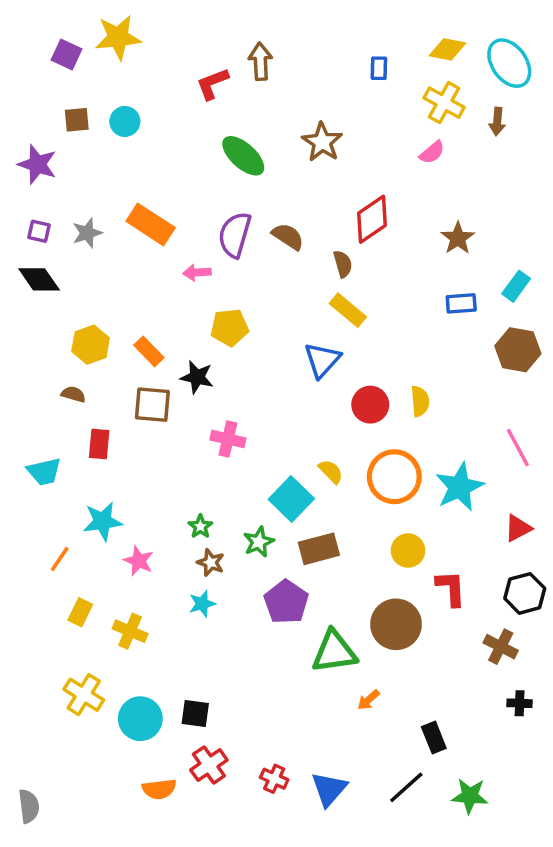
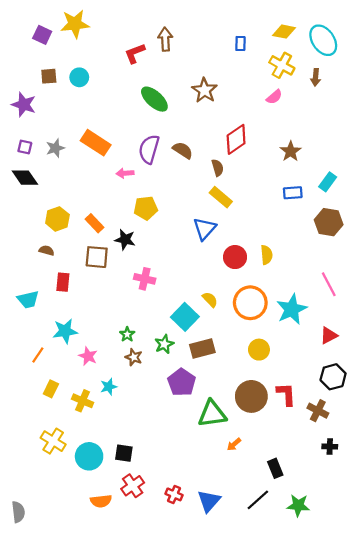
red L-shape: (451, 588) -> (286, 394), moved
cyan star: (202, 604) -> (109, 387), moved

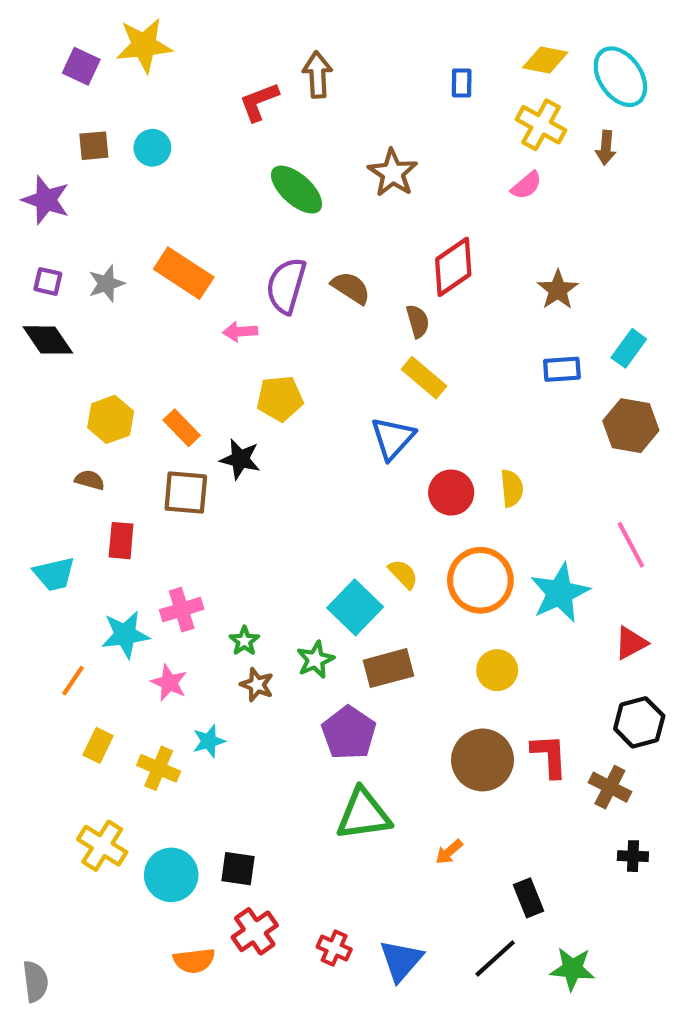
pink cross: (145, 279) -> (182, 610), moved, turned -30
green triangle: (212, 414) -> (363, 814), moved

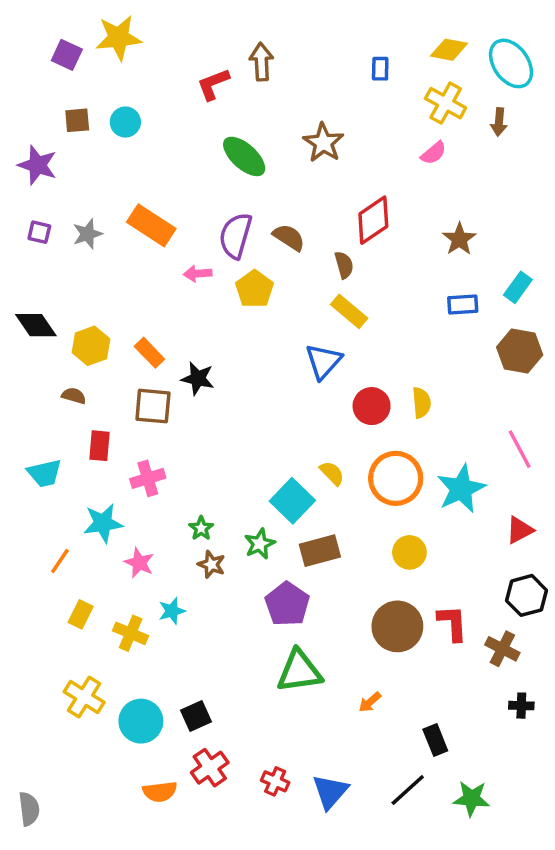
black diamond: (48, 340) -> (36, 325), moved
yellow pentagon: (280, 398) -> (255, 289), moved, turned -30
pink cross: (182, 610) -> (148, 478), moved
black square: (238, 869) -> (196, 716), turned -32

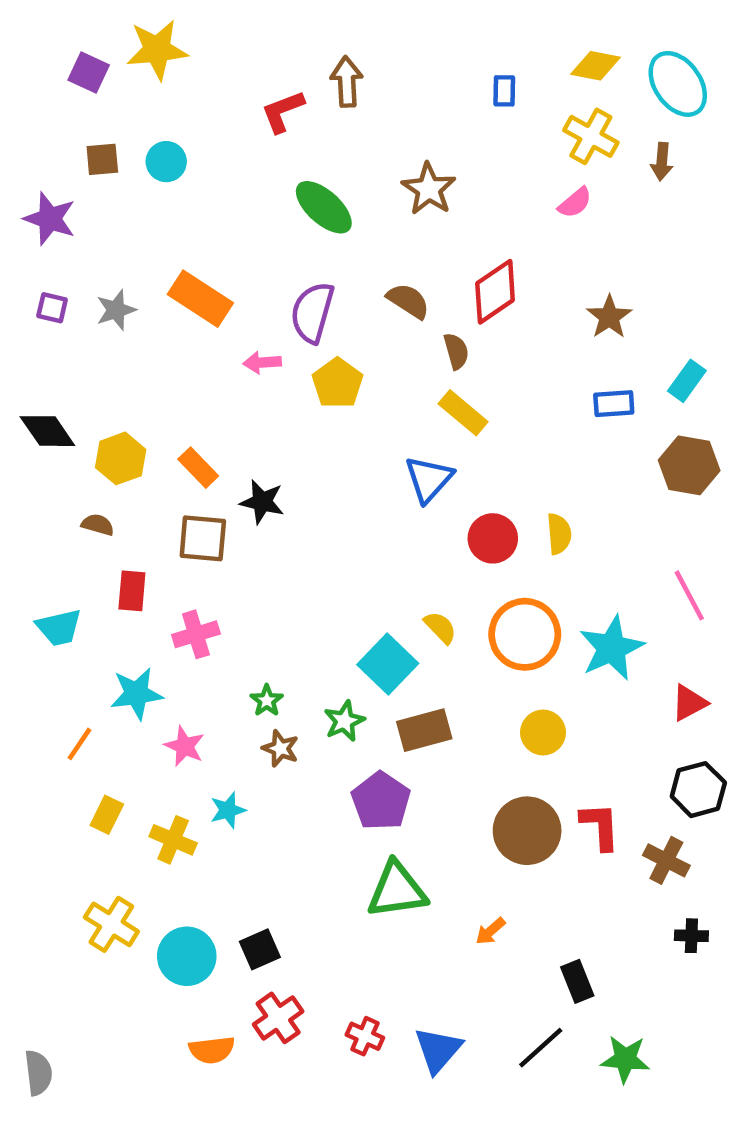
brown semicircle: (289, 237) -> (408, 301), moved

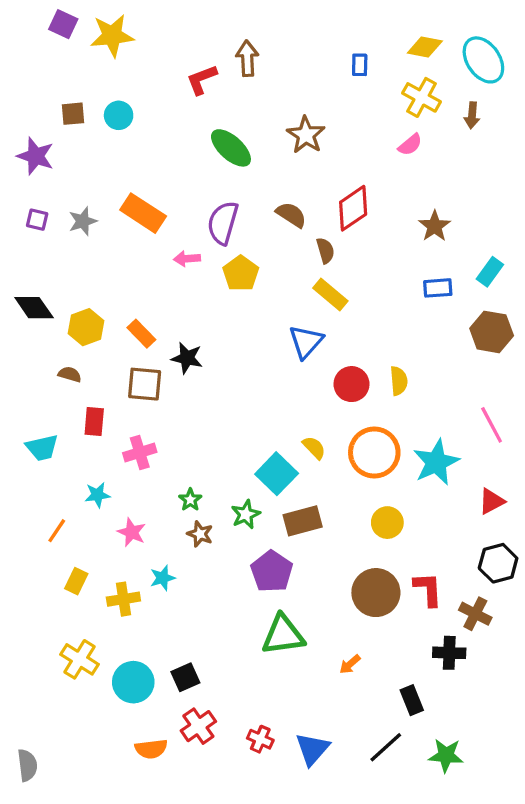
purple square: (89, 73) -> (63, 24), moved
cyan star: (137, 694) -> (97, 495), size x0.7
yellow cross: (173, 840) -> (123, 599), turned -32
black cross: (691, 936) -> (449, 653), moved, size x1.4

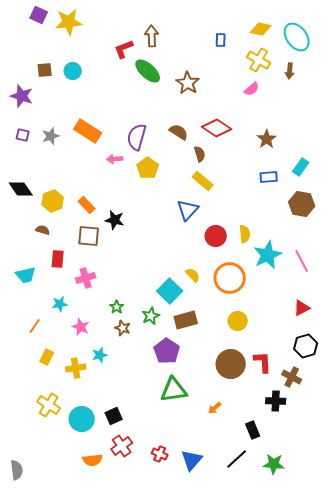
green ellipse: (231, 148) -> (148, 71), moved
red diamond: (353, 208) -> (217, 128), turned 68
cyan star: (436, 462) -> (268, 255), moved

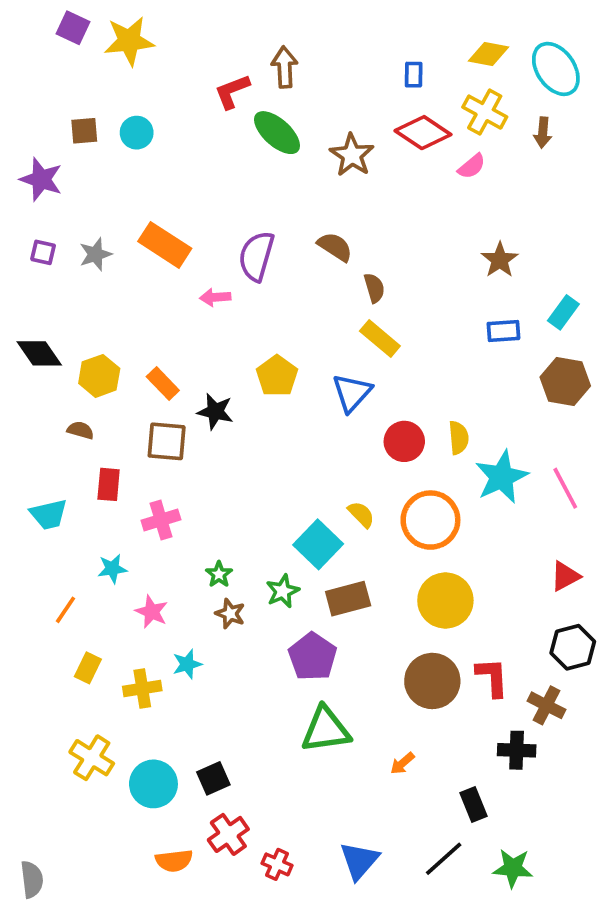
red diamond: (217, 128) -> (423, 133), moved
yellow pentagon: (148, 168) -> (277, 376), moved
yellow circle: (238, 321) -> (445, 600), size x1.5
red cross: (160, 454) -> (277, 864), moved

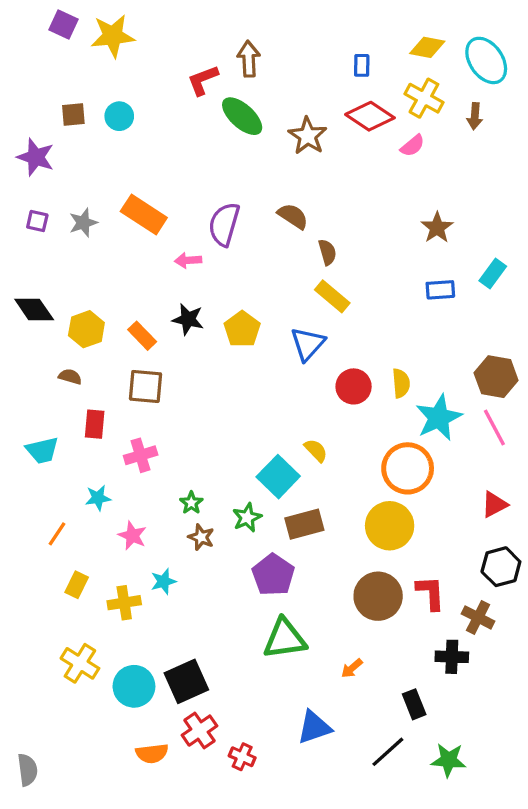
brown hexagon: (565, 382) -> (496, 377), moved
black star: (215, 411) -> (188, 319), moved
orange circle: (430, 520) -> (408, 468), moved
black square: (213, 778) -> (186, 681), size x1.5
blue triangle: (359, 861) -> (314, 727), moved, turned 30

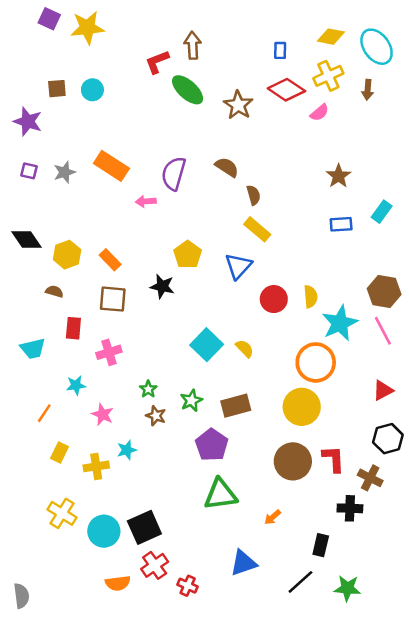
yellow cross: (424, 98) -> (328, 76), turned 36
black star: (188, 319) -> (162, 286), moved
cyan square: (278, 477) -> (207, 345), moved
black rectangle: (414, 704) -> (321, 545), turned 35

